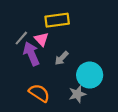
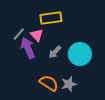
cyan circle: (90, 75) -> (80, 54), moved
orange semicircle: (39, 93) -> (49, 83), moved

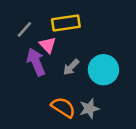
gray line: (19, 34) -> (24, 29), moved

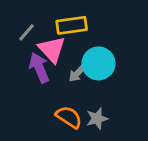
pink triangle: (48, 45) -> (52, 49), size x1.5
cyan circle: (103, 70) -> (98, 63), moved

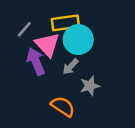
cyan circle: (98, 63) -> (78, 40), moved
gray star: (97, 119) -> (90, 86), moved

